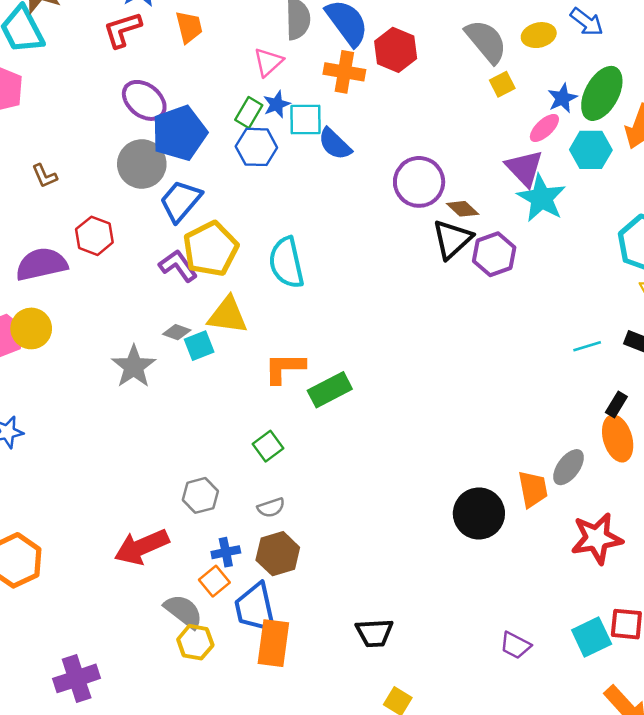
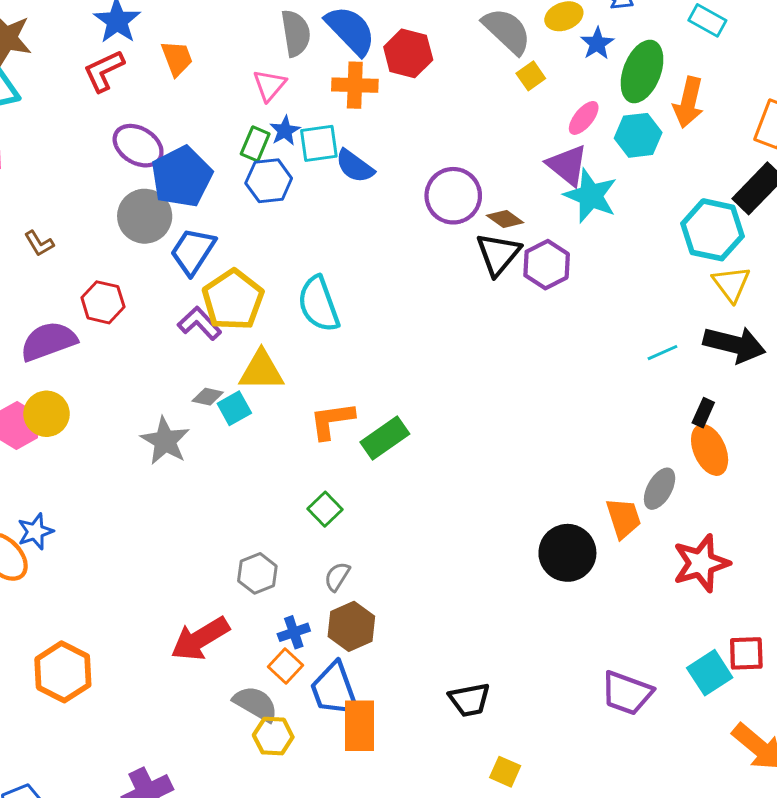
blue star: (562, 98) -> (597, 43), moved
gray semicircle: (271, 508) -> (337, 576), turned 148
purple trapezoid: (515, 645) -> (627, 693), size x1.5

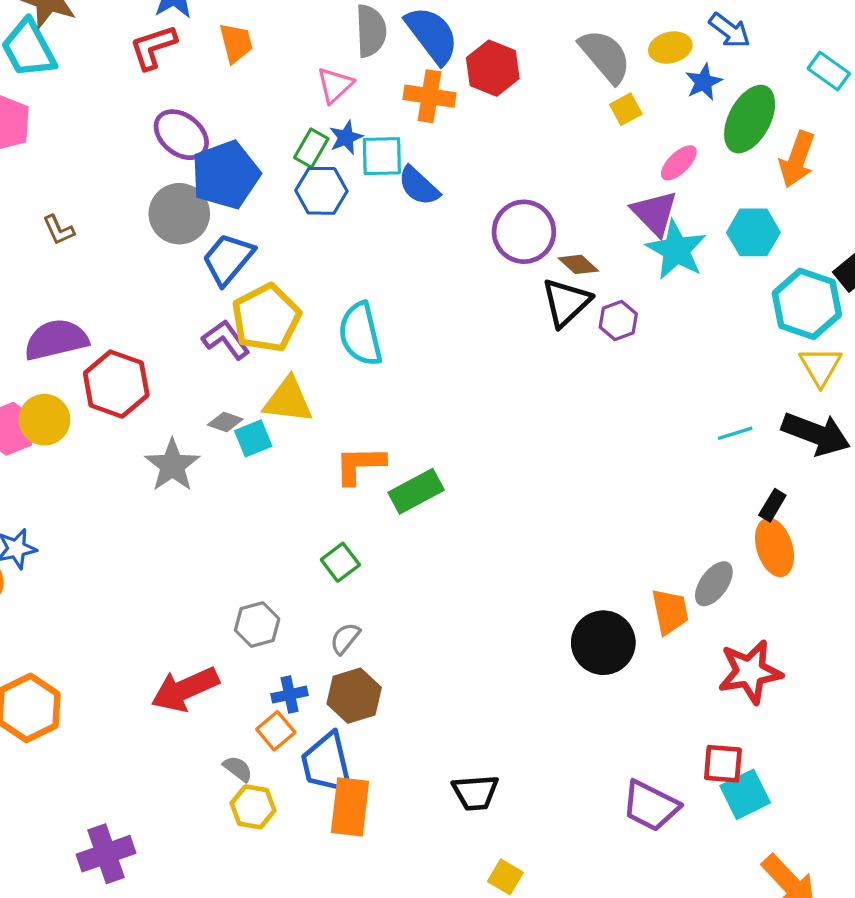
cyan hexagon: (638, 135) -> (753, 232), moved
purple hexagon: (547, 265) -> (618, 320), size x0.7
red hexagon: (103, 302) -> (116, 384), moved, size x1.4
red square: (746, 653) -> (723, 764), moved
gray semicircle: (256, 704) -> (238, 769), size x0.6

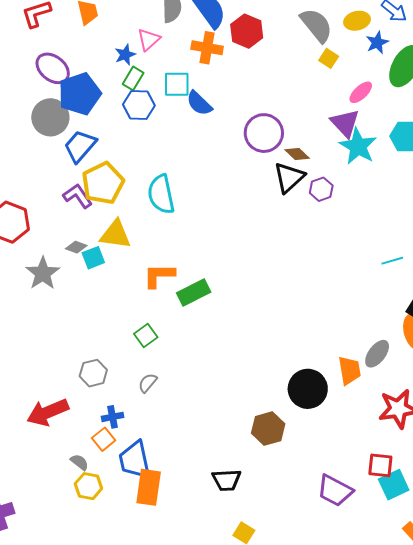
yellow square: (626, 109) -> (329, 58), turned -30
blue star: (346, 138) -> (125, 55), moved
brown hexagon: (354, 696) -> (268, 429), moved

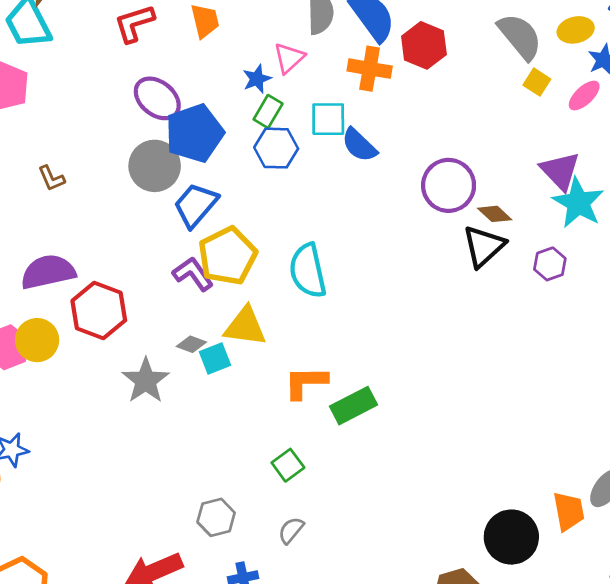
pink ellipse: (361, 92) -> (584, 96), moved
purple hexagon: (321, 189) -> (550, 264), moved

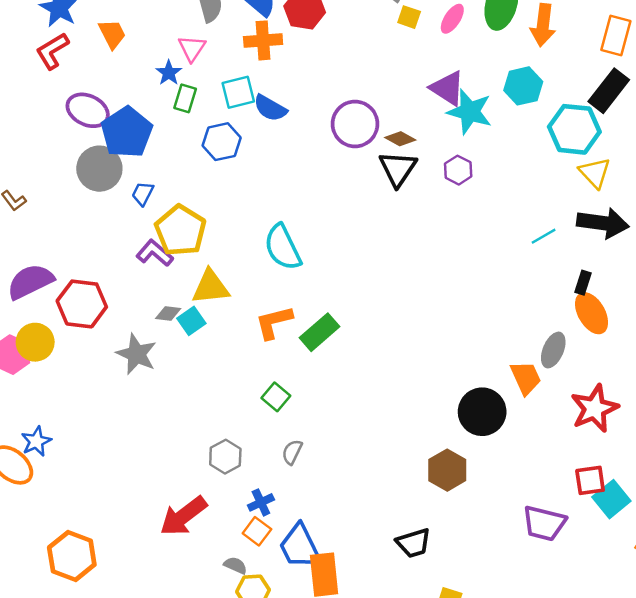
blue hexagon: (276, 148) -> (222, 142), moved
blue trapezoid: (196, 205) -> (143, 194), size x0.6
cyan semicircle: (308, 271) -> (283, 247), moved

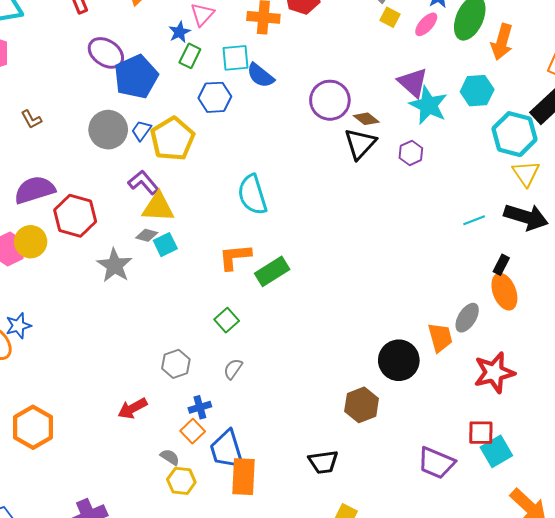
gray circle: (99, 169) -> (108, 130), moved
yellow pentagon: (181, 230) -> (172, 139), moved
yellow triangle: (210, 287) -> (158, 207), moved
red arrow: (183, 516) -> (132, 408), size x0.7

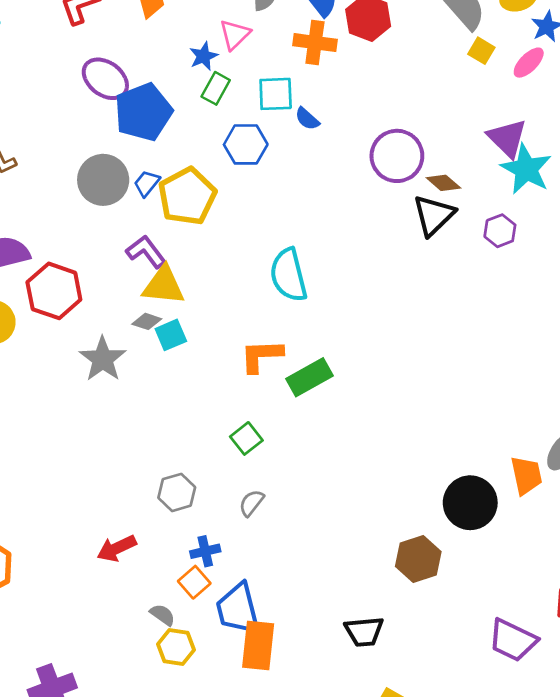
blue semicircle: (260, 75) -> (307, 119), size x0.7

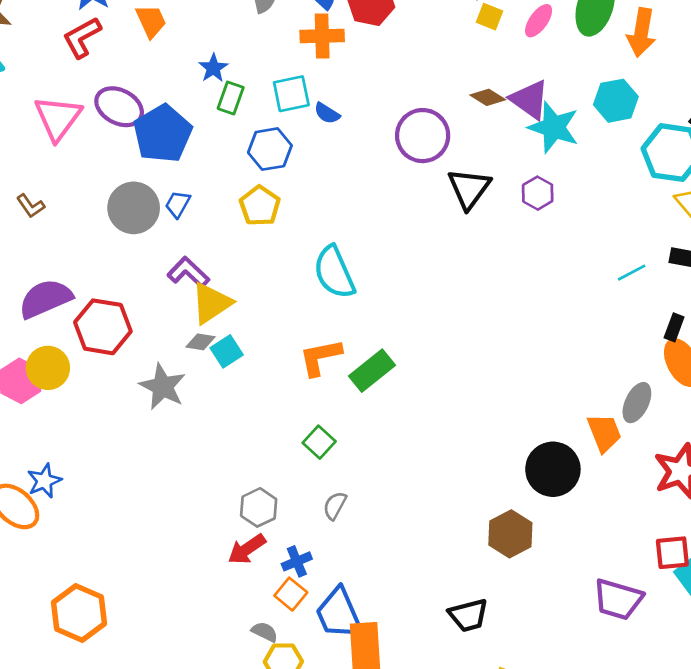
pink triangle: (235, 35) -> (58, 118), moved, size x1.5
brown diamond: (443, 183) -> (488, 97), moved
yellow pentagon: (187, 196) -> (260, 206), moved, size x0.7
yellow triangle: (164, 285) -> (211, 303), turned -30
red arrow: (117, 548) -> (247, 549), moved

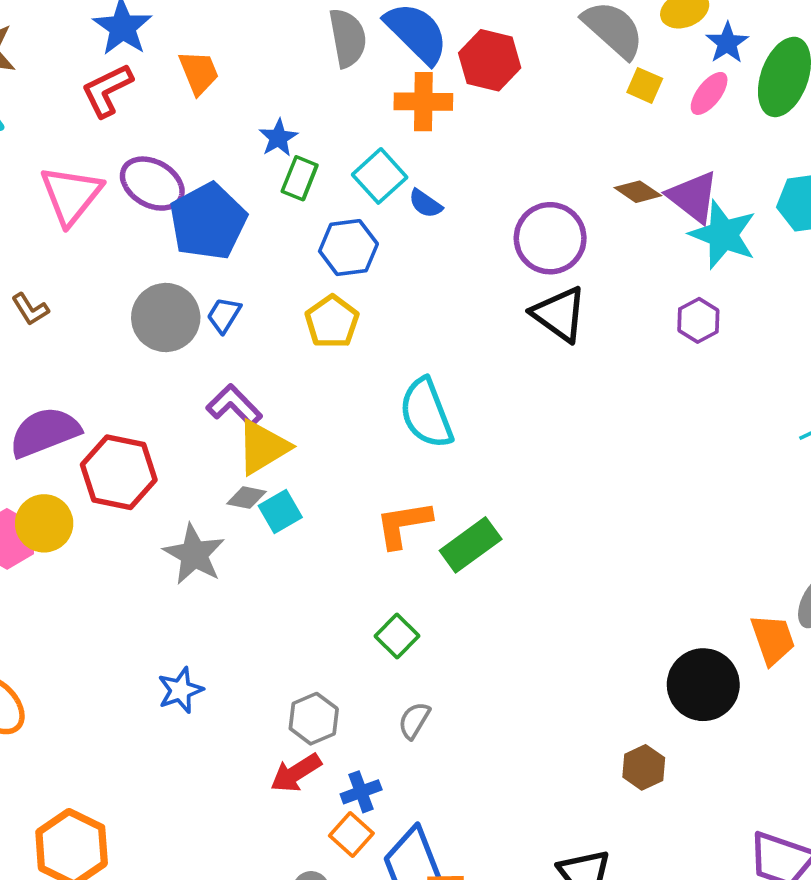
cyan square: (291, 94) -> (380, 176), turned -33
black triangle: (469, 189) -> (559, 314), moved, turned -33
blue star: (44, 481) -> (180, 690), moved
brown hexagon: (510, 534) -> (644, 767), size x0.7

